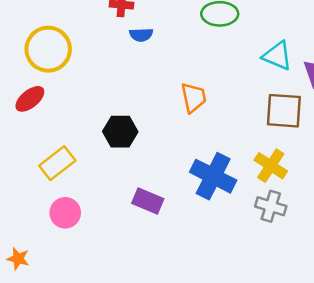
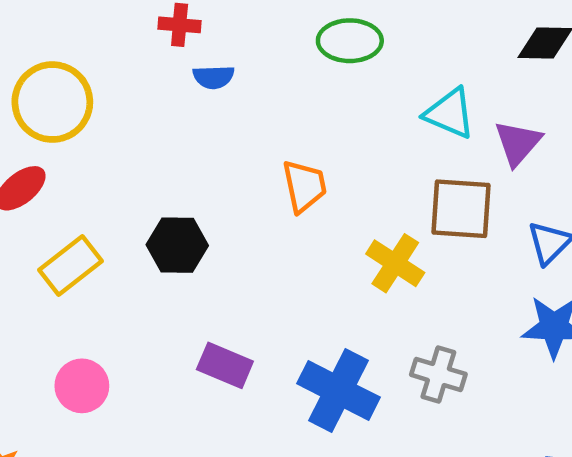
yellow rectangle: (57, 163) -> (71, 266), moved
yellow cross: (271, 166) -> (395, 263), moved
blue cross: (213, 176) -> (338, 390), moved

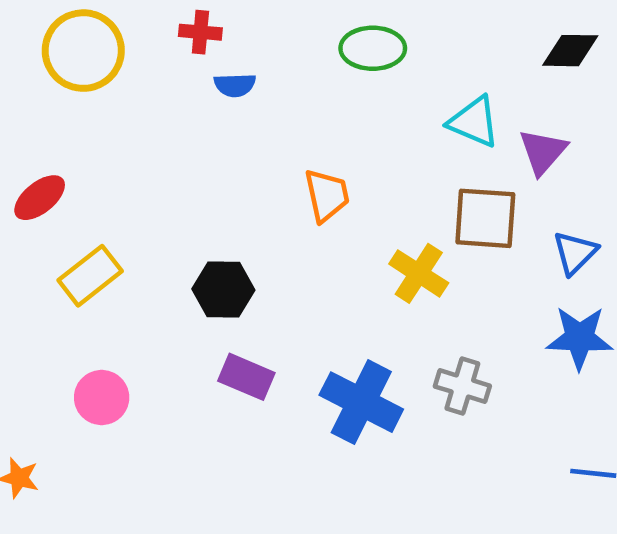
yellow circle: (52, 102) -> (83, 51), moved
black hexagon: (177, 245) -> (223, 290), moved

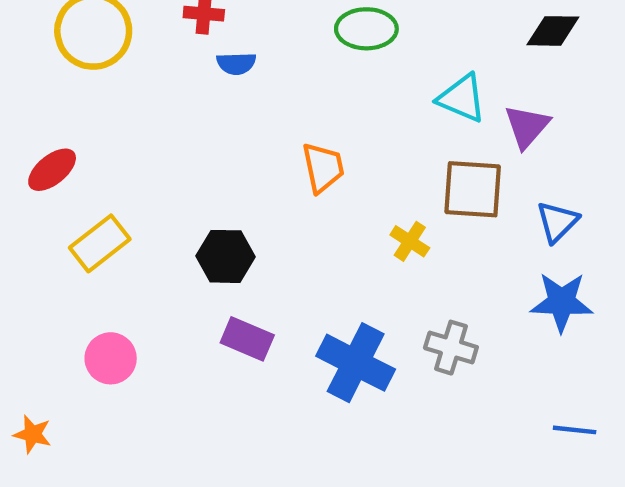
yellow cross: (419, 273) -> (410, 241), size x0.7

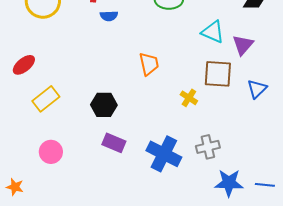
blue star: (562, 302) -> (229, 183), moved
gray cross: (451, 348) -> (208, 147), turned -30

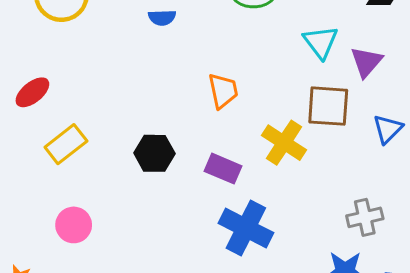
cyan triangle: (213, 32) -> (321, 42), turned 30
yellow cross: (189, 98) -> (284, 143), size x1.6
purple rectangle: (114, 143) -> (223, 169), moved
gray cross: (208, 147) -> (365, 217), moved

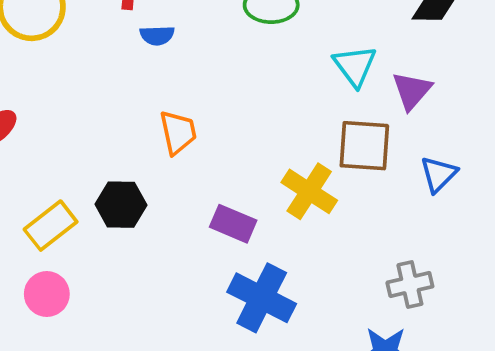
orange trapezoid: (223, 91) -> (178, 132), moved
yellow rectangle: (66, 144) -> (51, 226), moved
black hexagon: (154, 153) -> (121, 205), moved

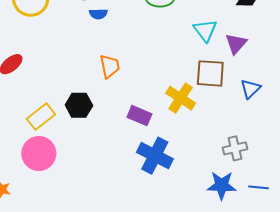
pink circle: (47, 294) -> (39, 154), size x1.4

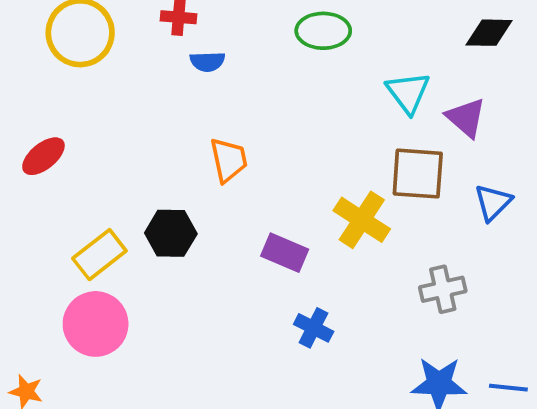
purple triangle: (236, 44) -> (466, 118), turned -30
gray cross: (235, 148) -> (443, 289), moved
blue cross: (155, 156) -> (314, 328), size x0.6

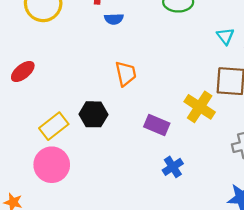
cyan triangle: (408, 93) -> (225, 36), size x0.7
blue cross: (314, 328) -> (173, 167), turned 30

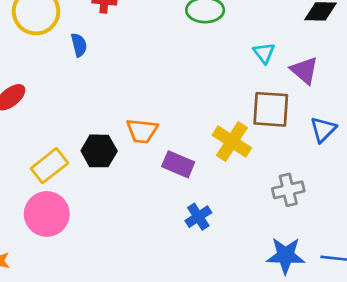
blue semicircle: (114, 19) -> (79, 45), moved, turned -102
orange trapezoid: (126, 74) -> (142, 131), moved, turned 108

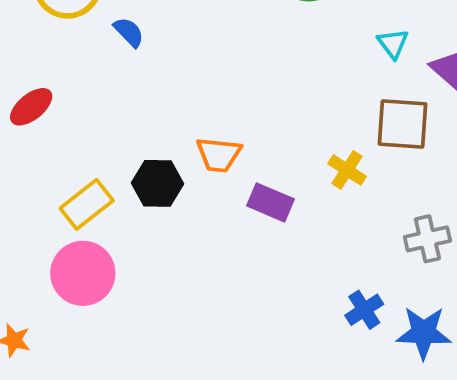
blue semicircle: (79, 45) -> (129, 32), turned -30
yellow cross: (232, 142) -> (347, 170), size x0.7
blue cross: (198, 217) -> (364, 310), moved

